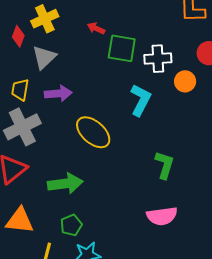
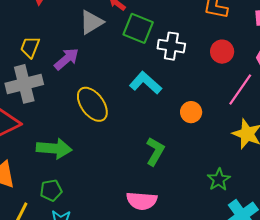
gray triangle: (44, 57) -> (91, 22), moved
orange circle: (185, 81) -> (191, 112), moved
purple arrow: (58, 93) -> (67, 59), turned -48
cyan L-shape: (140, 100) -> (145, 83), turned -88

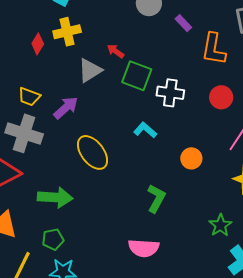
yellow trapezoid: (30, 47) -> (29, 97), turned -90
cyan L-shape: (145, 83) -> (145, 130), size x0.7
gray cross: (24, 84) -> (24, 133), turned 33

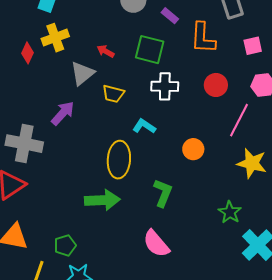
green square: (137, 76) -> (150, 50), moved
yellow trapezoid: (29, 97) -> (113, 94), moved
yellow ellipse: (92, 152) -> (119, 160), moved, turned 48
green arrow: (55, 197) -> (102, 200), moved
pink semicircle: (144, 248) -> (156, 244), turned 52

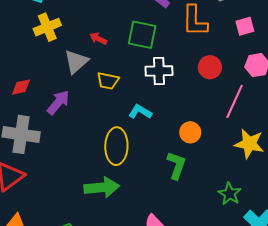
red diamond: (27, 53) -> (21, 87), moved, turned 55
green L-shape: (163, 193) -> (176, 165), moved

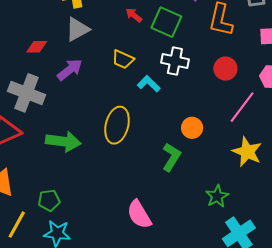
red arrow: (98, 39) -> (134, 15), moved
gray triangle: (76, 62) -> (77, 29), moved
cyan L-shape: (140, 112) -> (149, 84), moved
green arrow: (102, 187) -> (63, 141), moved

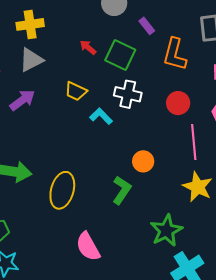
pink line: (242, 107) -> (194, 142), turned -44
yellow ellipse: (117, 125) -> (62, 190), moved
green star: (217, 196) -> (166, 231), size x1.4

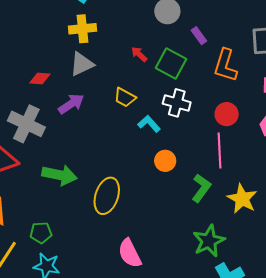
pink line: (194, 142) -> (220, 150), moved
orange circle: (143, 161) -> (165, 161), moved
green L-shape: (122, 190) -> (201, 188), moved

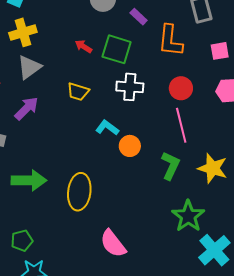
cyan L-shape: (149, 124) -> (107, 128), moved

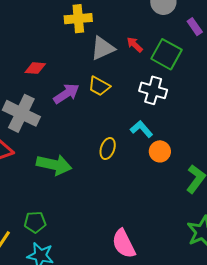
gray triangle: (29, 67) -> (103, 48), moved
white cross: (130, 87) -> (153, 90), moved
yellow trapezoid: (78, 92) -> (99, 86), moved
yellow ellipse: (79, 192) -> (108, 149), moved, size x0.6

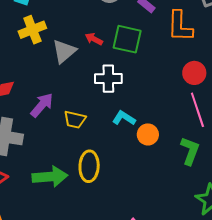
yellow trapezoid: (99, 86) -> (75, 120), moved
white cross: (153, 90) -> (108, 79), moved
yellow ellipse: (108, 149) -> (89, 166), moved, size x1.4

